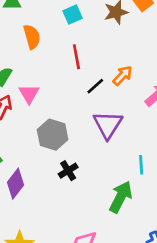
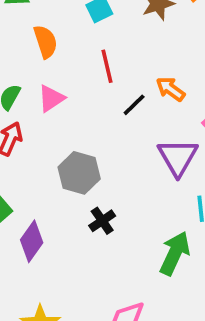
orange arrow: (123, 76) -> (170, 89), turned -95
pink triangle: (29, 94) -> (51, 98), moved, turned 30
purple triangle: (108, 125) -> (178, 157), moved

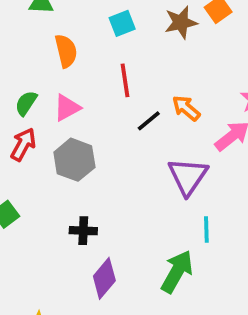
gray hexagon: (79, 173) -> (74, 160), moved
black cross: (102, 221) -> (83, 231), moved, turned 32
purple diamond: (32, 241) -> (104, 278), moved

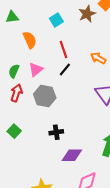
black line: (149, 121) -> (65, 70), moved
purple diamond: (104, 278) -> (72, 155), turned 60

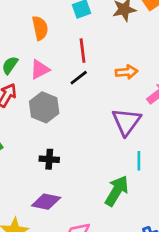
orange arrow: (98, 58) -> (126, 72), turned 133
purple diamond: (72, 155) -> (46, 202), moved

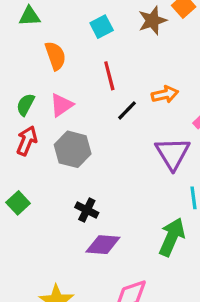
black line: (79, 78) -> (127, 110), moved
black cross: (49, 159) -> (87, 210), turned 30
purple diamond: (46, 202) -> (103, 245), moved

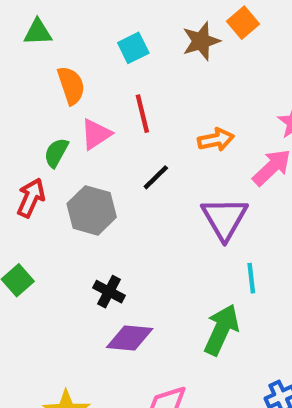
green semicircle: (25, 105) -> (56, 153), moved
pink triangle: (62, 105) -> (96, 134), moved
black line: (127, 110) -> (156, 177), moved

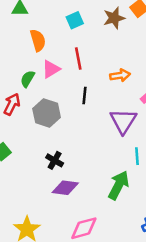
black line: (156, 177) -> (85, 96), turned -42

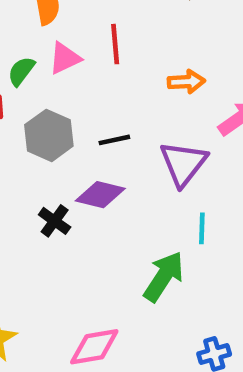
black line: (85, 96) -> (114, 140), moved, turned 66
purple diamond: (65, 188) -> (100, 195), moved

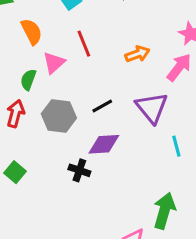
green arrow: (164, 277) -> (164, 211), moved

